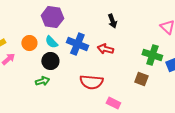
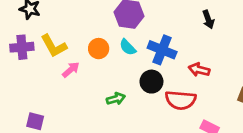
red arrow: (105, 49) -> (199, 70), moved
black circle: (50, 61) -> (151, 82), moved

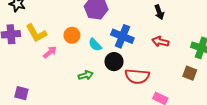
cyan semicircle: (128, 47) -> (95, 45), moved
red arrow: (199, 70) -> (160, 42), moved

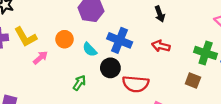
green arrow: (86, 75) -> (79, 83), turned -40

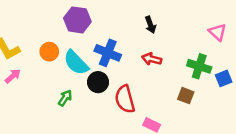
cyan semicircle: (90, 50) -> (76, 63), size x1.6
pink arrow: (40, 58) -> (13, 76), moved
red semicircle: (136, 84) -> (125, 99), turned 70

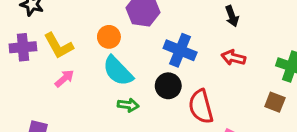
orange circle: (49, 52) -> (109, 37), moved
cyan semicircle: (76, 63) -> (118, 71), moved
green arrow: (65, 98) -> (128, 105), turned 63

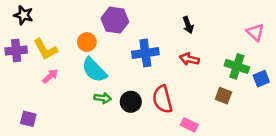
blue cross: (180, 50) -> (145, 53), turned -30
black circle: (168, 86) -> (131, 102), moved

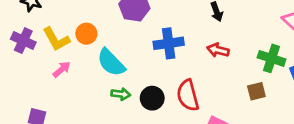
orange circle: (87, 42) -> (86, 34), moved
purple cross: (16, 51) -> (23, 41), turned 30
brown square: (223, 96) -> (256, 91), turned -35

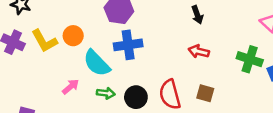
blue cross: (169, 43) -> (128, 45), moved
pink arrow: (62, 69) -> (71, 87), moved
brown square: (256, 91) -> (205, 93), moved, turned 30

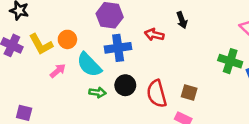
red arrow: (199, 51) -> (154, 35), moved
pink arrow: (71, 87) -> (58, 71), moved
black circle: (136, 97) -> (125, 85), moved

